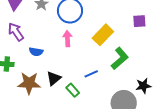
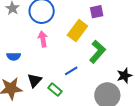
purple square: (139, 21) -> (97, 12), moved

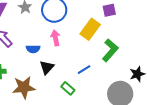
blue semicircle: (14, 56) -> (33, 49), moved
black triangle: (35, 80) -> (47, 67), moved

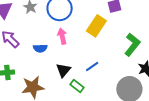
green L-shape: (110, 50) -> (132, 45), moved
black triangle: (47, 67) -> (63, 70), moved

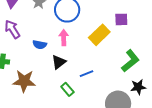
black triangle: (63, 70) -> (59, 62), moved

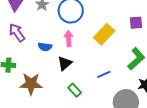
purple square: (121, 19) -> (136, 23), moved
blue line: (86, 74) -> (104, 74), moved

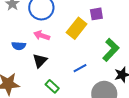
purple square: (136, 23) -> (96, 14), moved
pink arrow: (69, 39) -> (42, 36), turned -63

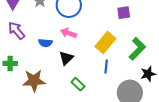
yellow rectangle: (77, 28) -> (105, 42), moved
blue line: (80, 68) -> (106, 66), turned -56

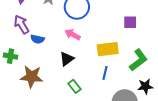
yellow rectangle: (105, 42) -> (108, 49), turned 35
blue semicircle: (45, 43) -> (37, 39), moved

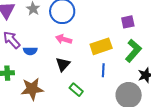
purple square: (130, 22) -> (128, 22), moved

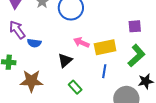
pink arrow: (64, 39) -> (81, 42), moved

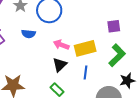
blue semicircle: (34, 43) -> (29, 34), moved
black triangle: (65, 60) -> (60, 65), moved

